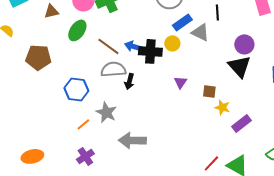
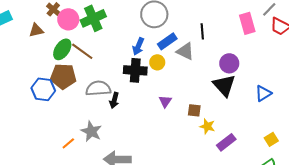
brown line: (108, 46) -> (82, 51), moved
blue arrow: (133, 46) -> (138, 46), moved, turned -84
brown pentagon: (38, 57) -> (63, 76), moved
blue hexagon: (76, 89) -> (43, 89), moved

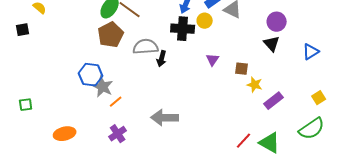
brown pentagon: (63, 76) -> (111, 35), turned -30
black triangle: (224, 85) -> (272, 44), size x0.7
blue hexagon: (43, 89) -> (91, 75), moved
gray star: (91, 131) -> (103, 87), moved

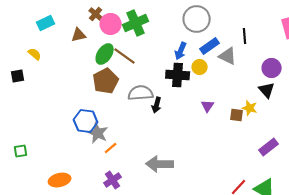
yellow star: (255, 85) -> (250, 108), moved

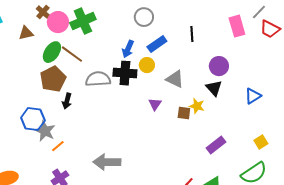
gray circle: (197, 19) -> (144, 17), size x0.7
gray triangle: (228, 56) -> (175, 79), moved
gray semicircle: (141, 93) -> (98, 79), moved
black arrow: (157, 105) -> (67, 101), moved

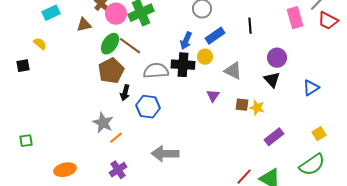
yellow star: (197, 106) -> (257, 108), moved
blue hexagon: (33, 119) -> (148, 107), moved

